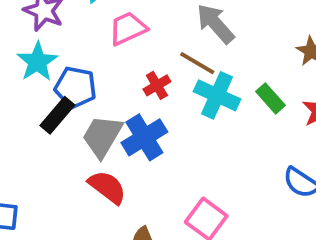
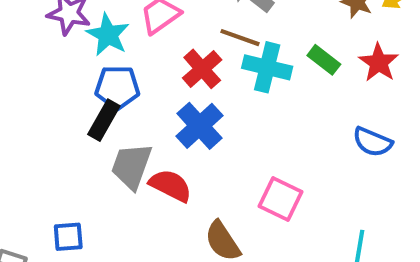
cyan star: (37, 62) -> (108, 35), moved
red cross: (157, 85) -> (202, 69), size x1.4
gray trapezoid: (102, 136) -> (131, 166), moved

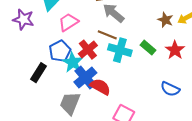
cyan star: (108, 35) -> (73, 62), moved
blue pentagon: (117, 87) -> (60, 51), moved, turned -30
gray trapezoid: (131, 166) -> (70, 103), moved
red semicircle: (170, 185) -> (100, 87), moved

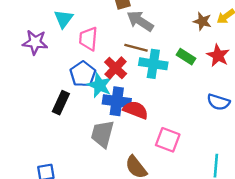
pink trapezoid: (68, 22) -> (88, 39), turned -45
blue cross: (85, 77) -> (117, 101), turned -35

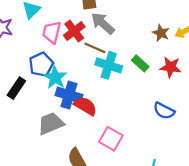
red star: (218, 55) -> (171, 67), turned -30
red cross: (116, 68) -> (74, 31), moved
gray trapezoid: (103, 134) -> (51, 123), turned 44

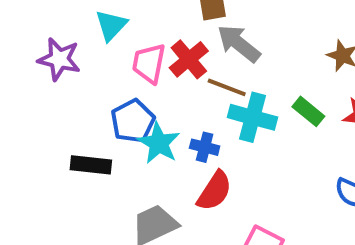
black rectangle: (16, 88) -> (91, 165), turned 65
blue cross: (69, 95) -> (205, 147), moved, size x0.6
red semicircle: (85, 106) -> (214, 191), turned 95

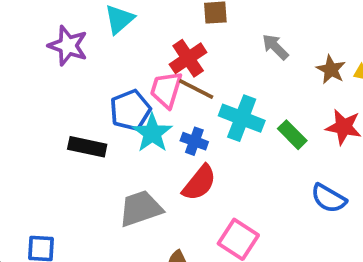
gray arrow: (239, 43) -> (275, 47), moved, size x0.7
pink trapezoid: (149, 63) -> (166, 90), moved
brown line: (227, 87) -> (196, 89), moved
green rectangle: (308, 111) -> (292, 135), moved

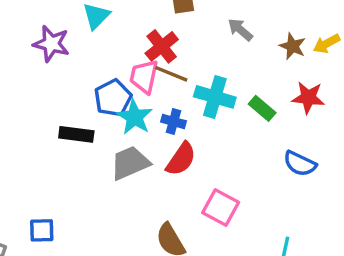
gray trapezoid: (141, 208) -> (130, 163), moved

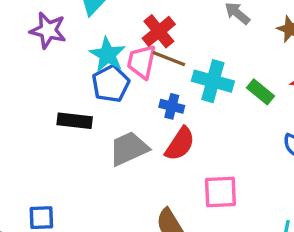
cyan star: (134, 117) -> (107, 55), moved
pink square: (221, 208) -> (220, 192), turned -30

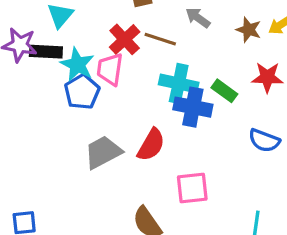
brown line: (169, 59) -> (160, 39), moved
blue cross: (172, 106) -> (193, 107), moved, size x1.6
black rectangle: (75, 121) -> (46, 52), moved

